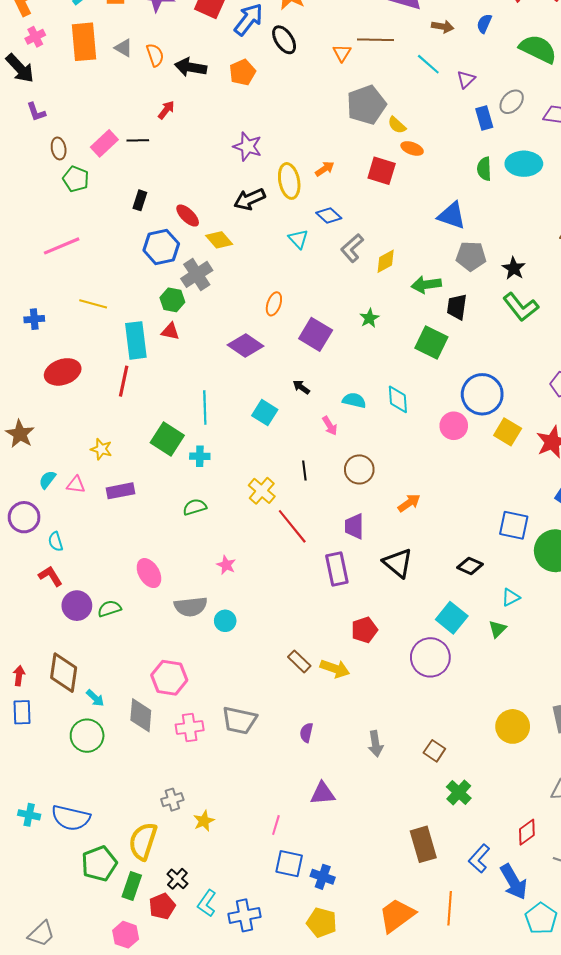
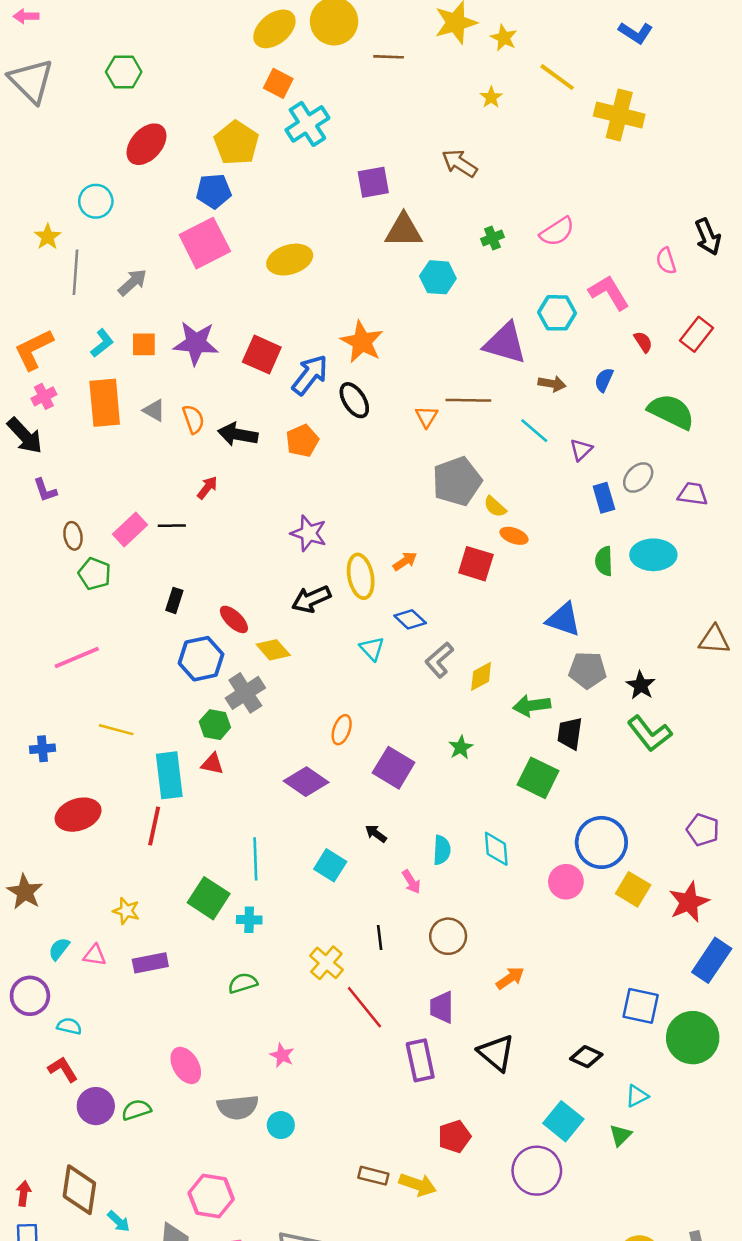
cyan semicircle: (354, 400) -> (442, 850), turned 80
cyan semicircle: (56, 542) -> (69, 1026), turned 120
brown rectangle: (299, 661) -> (373, 1176), turned -30

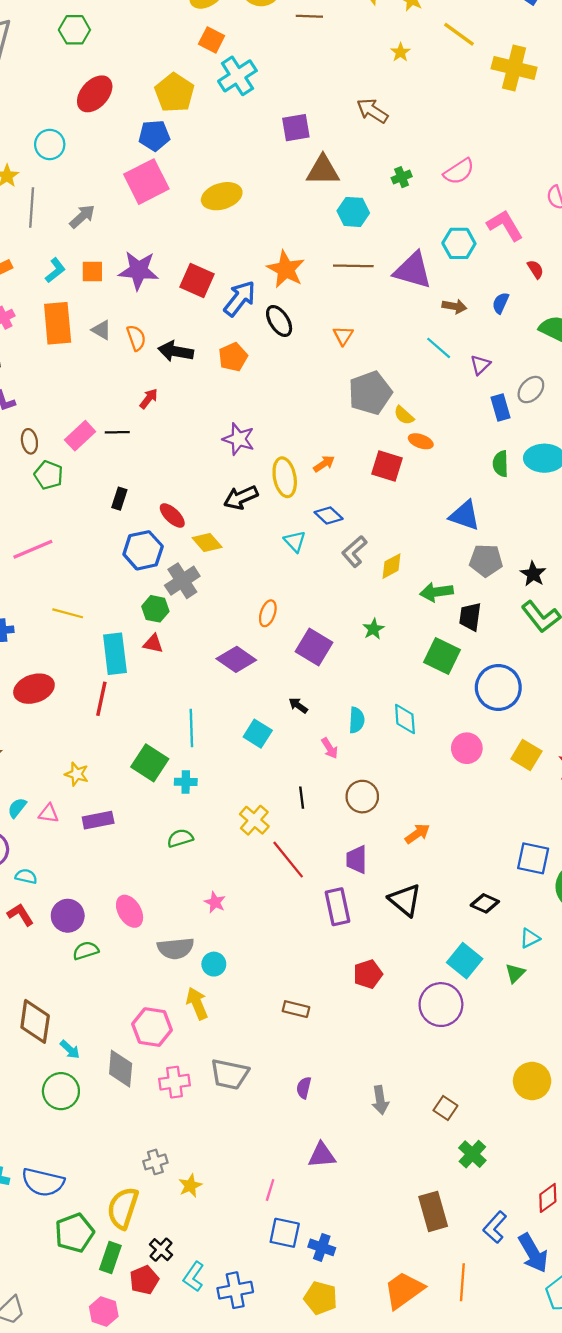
brown line: (468, 400) -> (353, 266), moved
blue circle: (601, 842) -> (498, 688), moved
purple circle: (96, 1106) -> (68, 916), moved
yellow arrow: (418, 1185) -> (197, 1003), moved, turned -132

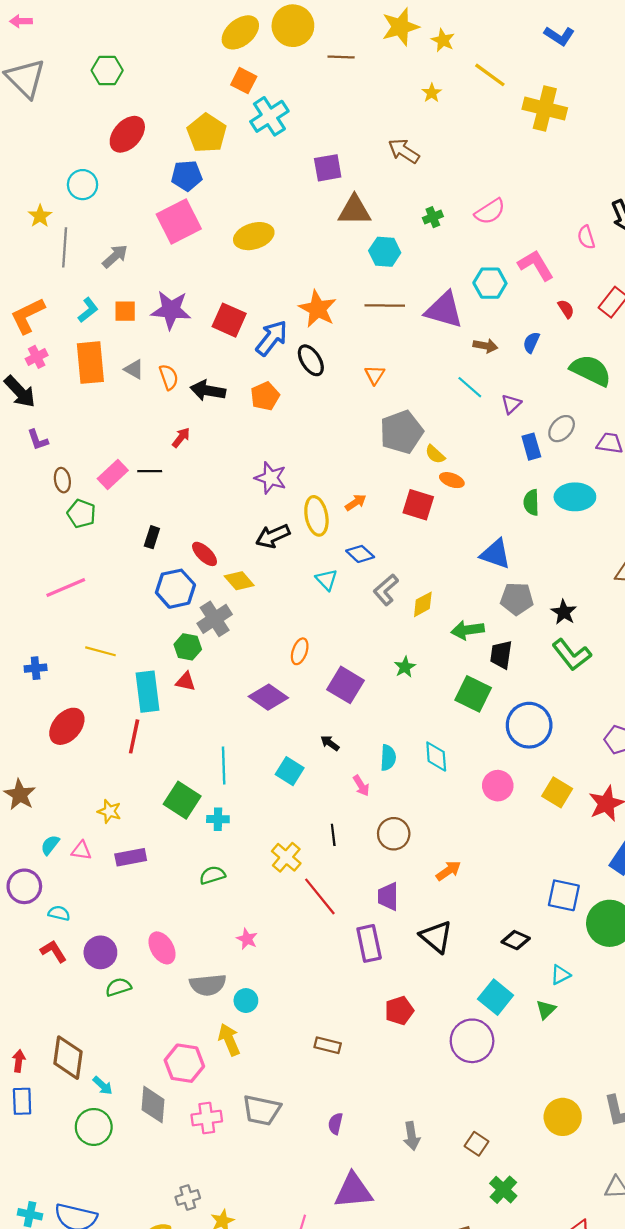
red ellipse: (34, 689) -> (67, 726), turned -30
purple triangle: (322, 1155) -> (353, 1191), size x1.4

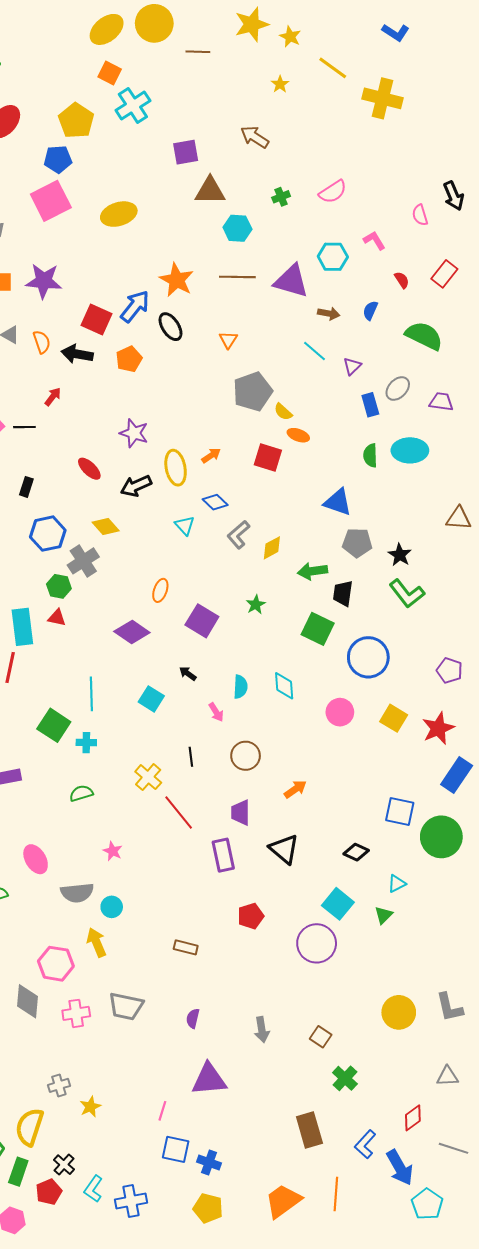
pink L-shape: (536, 265) -> (374, 240), size x0.7
red square: (229, 320) -> (96, 320), moved
red ellipse: (205, 554) -> (89, 469), moved

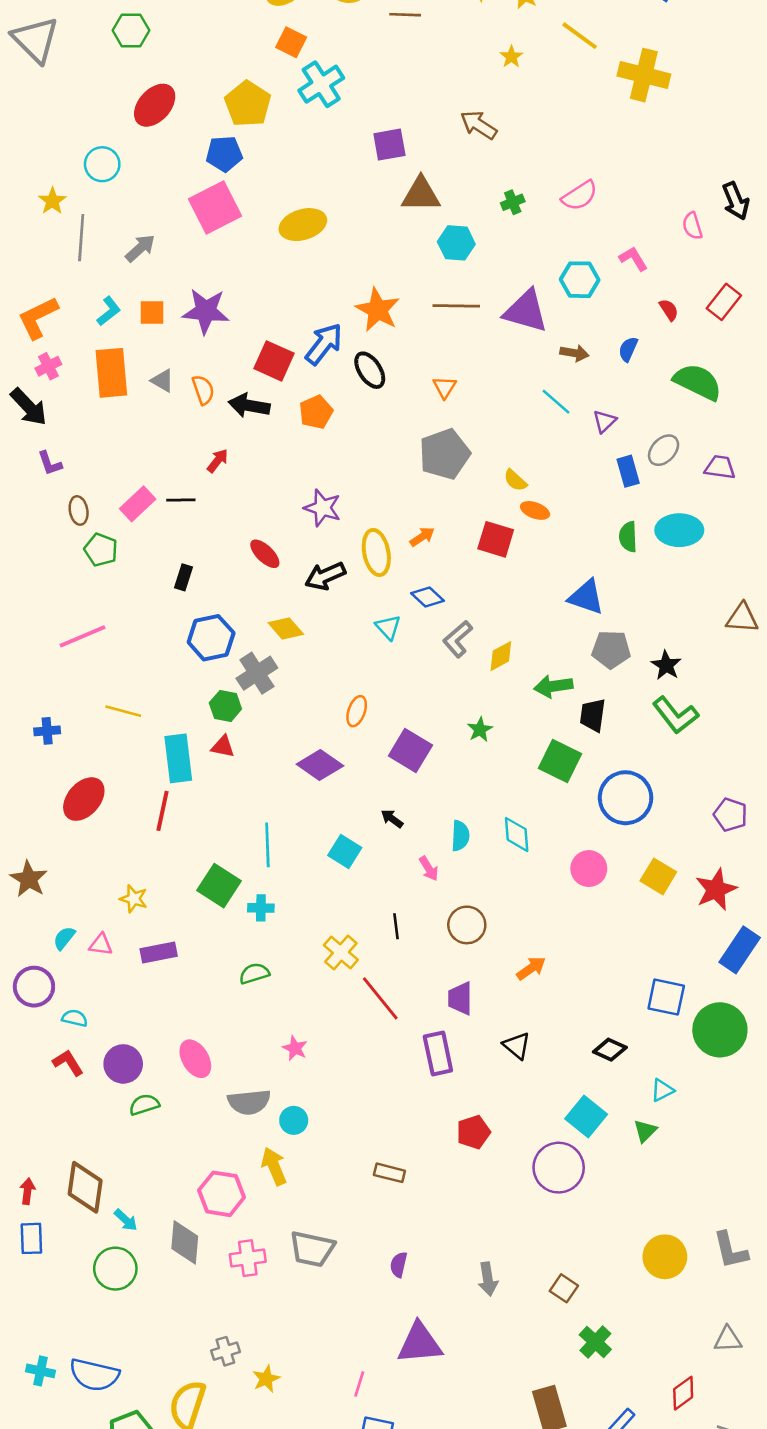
gray pentagon: (253, 392) -> (445, 454), moved
black triangle: (284, 849) -> (517, 1046), size x0.7

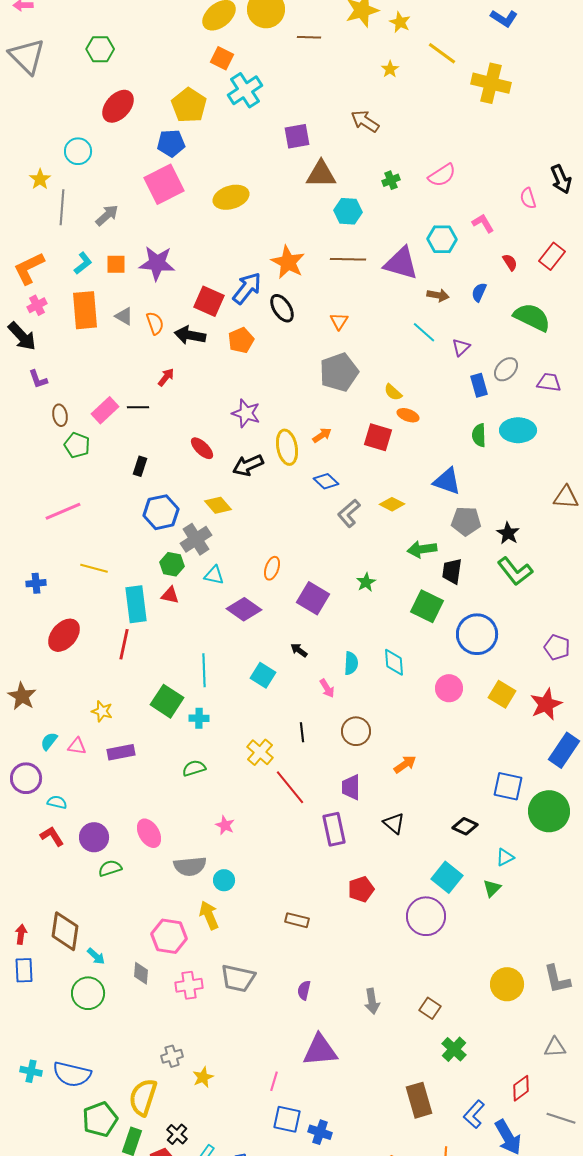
cyan triangle: (388, 627) -> (214, 575), moved, turned -35
yellow diamond: (501, 656) -> (392, 504), moved, turned 55
gray diamond: (185, 1242) -> (141, 973), size x0.7

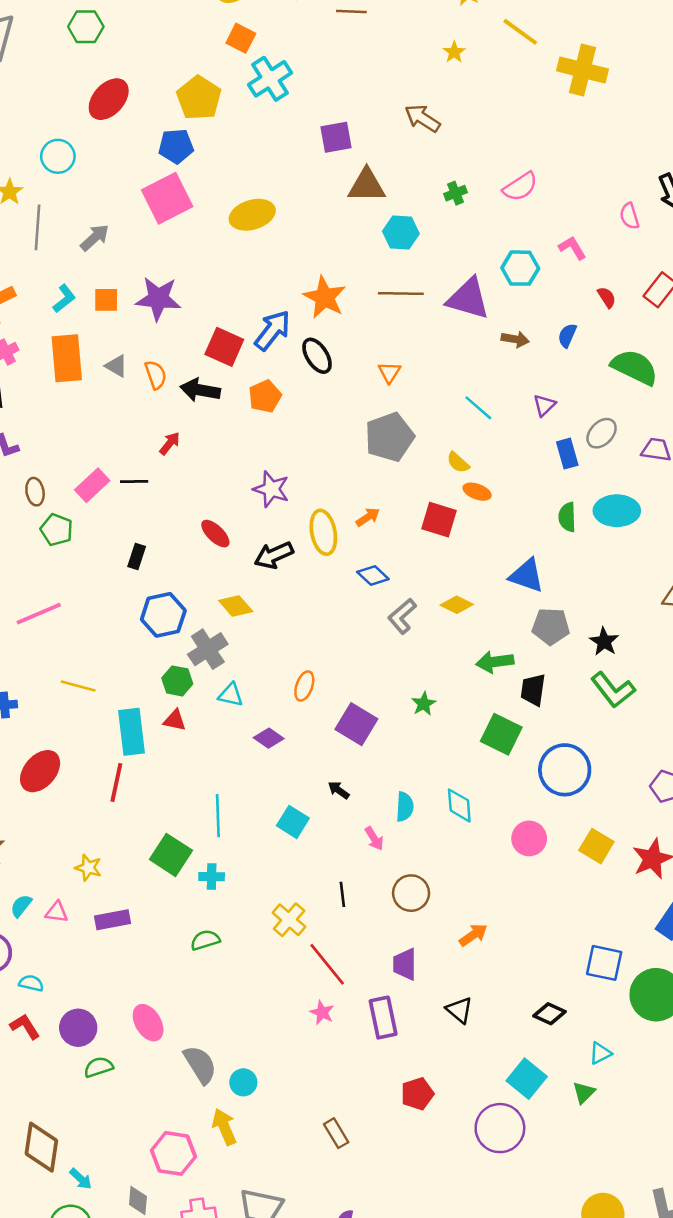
cyan line: (424, 332) -> (478, 408), moved
purple diamond: (244, 609) -> (269, 738), size x0.7
pink star: (225, 825) -> (322, 1012), moved
gray semicircle: (190, 866) -> (200, 1065), turned -116
brown rectangle: (297, 920) -> (336, 1133), turned 45

